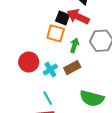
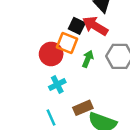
red circle: (29, 62) -> (51, 54), moved
brown rectangle: (72, 68) -> (83, 108), moved

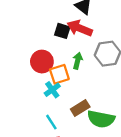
orange square: (67, 43) -> (59, 74), moved, turned -30

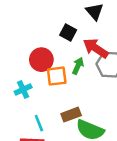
red arrow: (80, 28) -> (96, 48), moved
cyan cross: (52, 90) -> (23, 89), moved

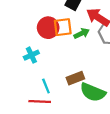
green arrow: (78, 66) -> (82, 33), turned 40
orange square: (57, 76) -> (63, 27), moved

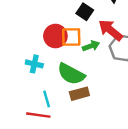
cyan cross: (31, 55) -> (34, 64), turned 32
green semicircle: (93, 92) -> (71, 74), moved

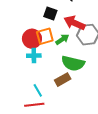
cyan cross: (34, 64) -> (34, 56), moved
green semicircle: (71, 74) -> (73, 63), moved

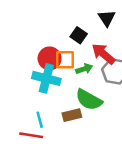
cyan cross: (34, 56) -> (46, 78), size x1.6

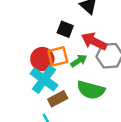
cyan cross: (46, 78) -> (44, 79), turned 36
brown rectangle: (72, 115) -> (58, 99), moved

